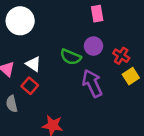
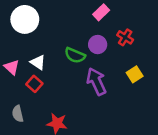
pink rectangle: (97, 14) -> (101, 12), turned 56
red cross: (121, 56) -> (125, 37), moved
gray semicircle: (12, 104) -> (18, 114), moved

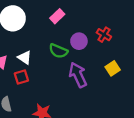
pink rectangle: (101, 12) -> (57, 16), moved
red square: (34, 84) -> (21, 77), turned 32

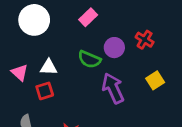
white triangle: (25, 57) -> (49, 67), turned -32

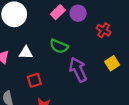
purple circle: (114, 48) -> (78, 13), moved
red square: (45, 91) -> (34, 80), moved

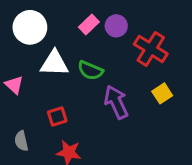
red cross: (104, 30) -> (151, 49), size x1.6
white triangle: (26, 53) -> (54, 63), moved, size x1.5

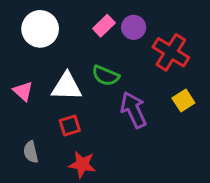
white triangle: (54, 63) -> (67, 87), moved

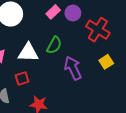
green semicircle: (106, 76) -> (54, 45), turned -84
red square: (70, 125) -> (22, 78), moved

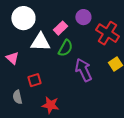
pink rectangle: (53, 12) -> (60, 28), moved
white triangle: (28, 52) -> (40, 42), moved

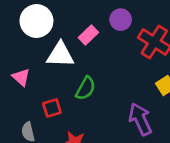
green semicircle: (65, 48) -> (86, 88), moved
purple arrow: (83, 70) -> (140, 119), moved

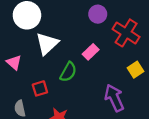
pink rectangle: (88, 35) -> (91, 52), moved
white triangle: (60, 55) -> (47, 44), turned -45

